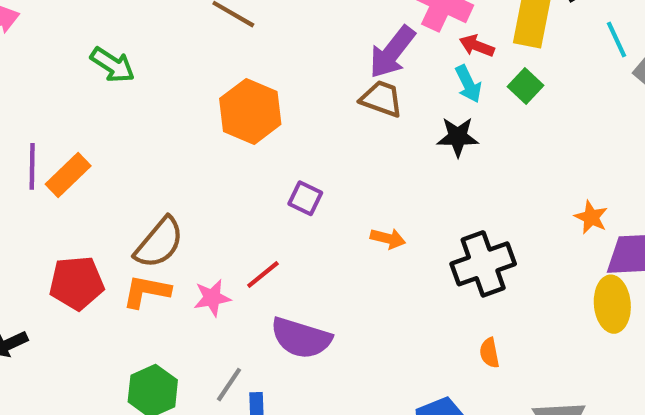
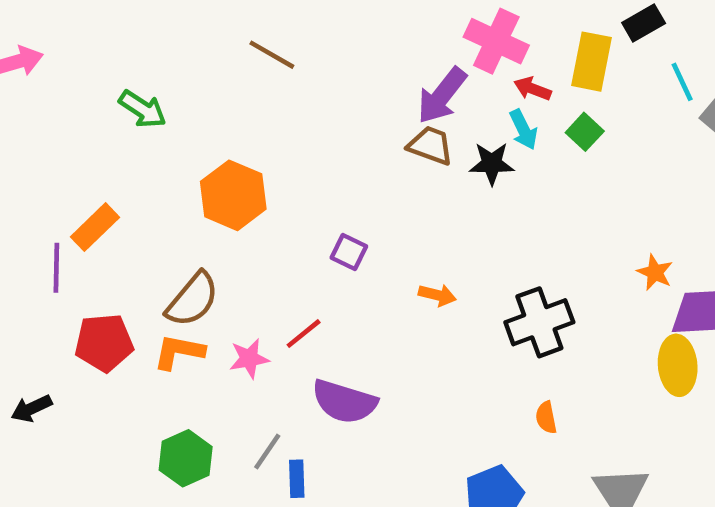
orange hexagon: (250, 111) -> (233, 195), moved
black star: (458, 137) -> (492, 164), moved
purple line: (32, 166) -> (56, 268), moved

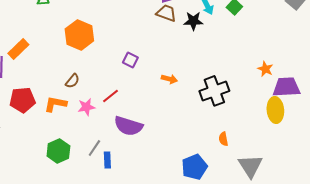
brown semicircle: (192, 300) -> (72, 81), moved, size x0.6
orange semicircle: (546, 417) -> (223, 139), moved

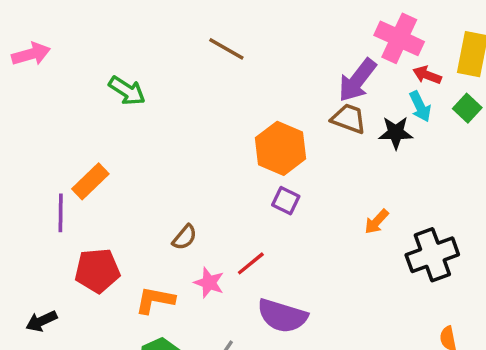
orange hexagon: (79, 35) -> (281, 148), moved
orange arrow: (169, 79) -> (376, 222), moved, turned 119
orange L-shape: (55, 104) -> (155, 300), moved
pink star: (86, 107) -> (209, 283), turned 30

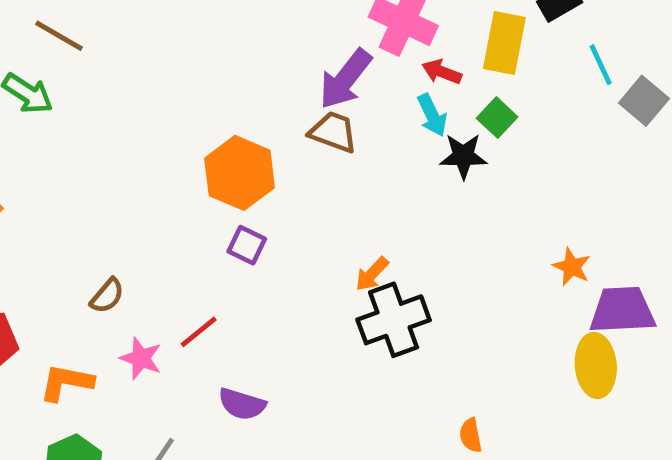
brown line: (226, 49) -> (59, 36), moved
black star: (396, 133) -> (463, 156), moved
black cross: (432, 255) -> (394, 320), moved
purple semicircle: (282, 316) -> (242, 404), size x0.7

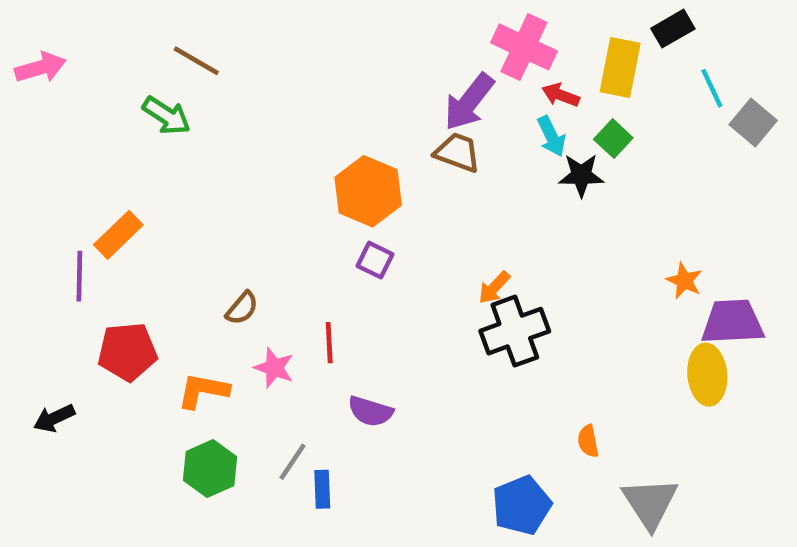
red line: (199, 332) -> (329, 343), turned -54

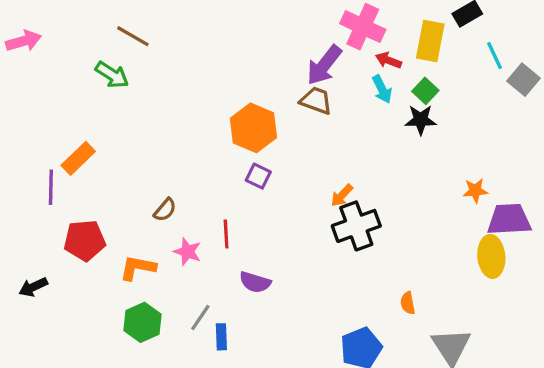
black star: (581, 175) -> (421, 120), moved
orange star: (684, 281) -> (475, 191), turned -30

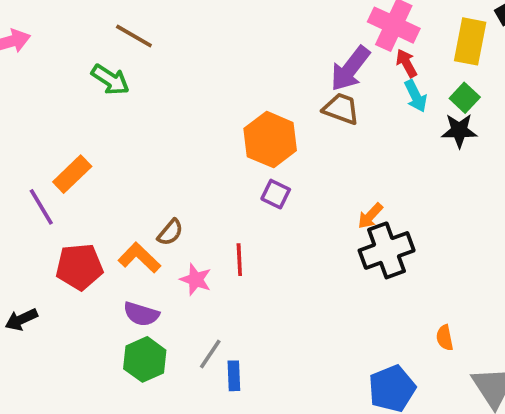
red arrow: (388, 60) -> (407, 63), moved, turned 40
purple line: (51, 187) -> (41, 207), turned -32
orange L-shape: (138, 268) -> (139, 258), moved, turned 33
purple semicircle: (255, 282) -> (141, 314), moved

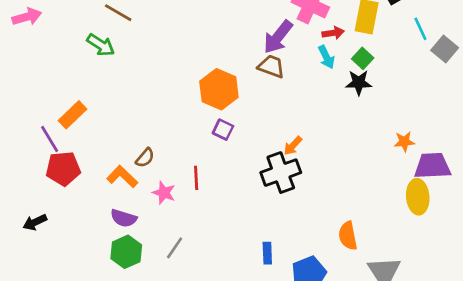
red arrow: (407, 63) -> (333, 33), moved, turned 110
black cross: (387, 250) -> (281, 173), moved
red pentagon: (79, 267) -> (63, 169), moved
orange semicircle: (445, 338) -> (348, 236), size x1.5
blue rectangle: (234, 376) -> (267, 253), moved

